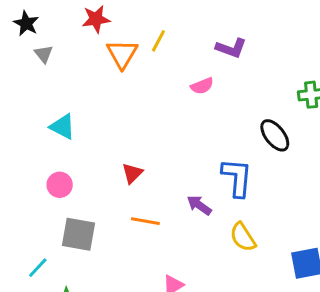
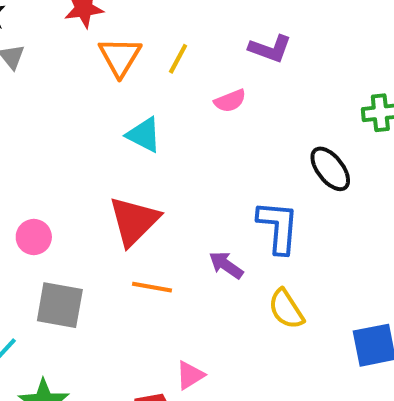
yellow line: (158, 41) -> (178, 59), moved
cyan triangle: (63, 127) -> (144, 135), moved
red triangle: (132, 173) -> (134, 221), size x1.8

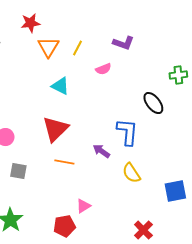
gray square: (60, 305) -> (18, 171), size x0.7

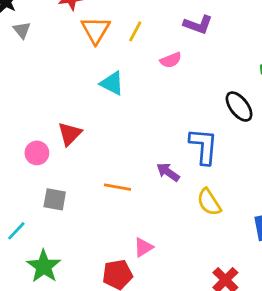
red triangle: (55, 129) -> (70, 134), moved, size x0.7

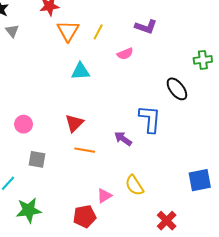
cyan triangle: (112, 83) -> (81, 71), turned -30
red triangle: (70, 134) -> (74, 123), moved
yellow semicircle: (209, 202) -> (134, 185), moved
green star: (44, 266) -> (29, 210), turned 30

